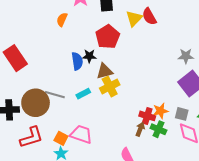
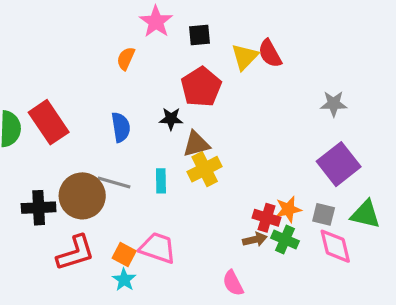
gray star: (186, 56) -> (334, 104), moved
blue semicircle: (77, 61) -> (121, 127), moved
cyan rectangle: (83, 94) -> (161, 181), turned -64
brown arrow: (140, 129) -> (255, 239), turned 56

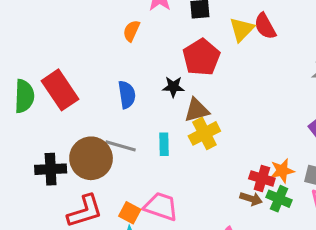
brown arrow: (255, 239) -> (251, 199), turned 30

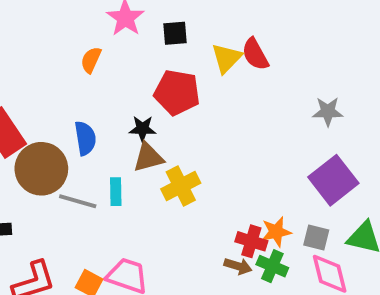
red pentagon: (201, 57) -> (177, 92), turned -30
brown triangle: (197, 110) -> (148, 157), moved
cyan rectangle: (164, 144) -> (116, 192), moved
brown circle: (91, 158) -> (41, 169), moved

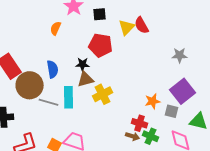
cyan rectangle: (116, 192) -> (69, 97), size x1.5
orange star: (276, 232) -> (153, 101), moved
gray square: (316, 237) -> (172, 111), moved

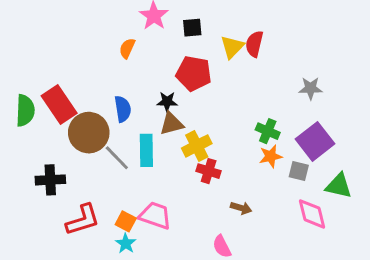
red semicircle: (142, 25) -> (254, 44), turned 42
gray line: (49, 102) -> (117, 158), turned 30
red cross: (140, 123) -> (209, 171), moved
green cross: (151, 136) -> (268, 131), moved

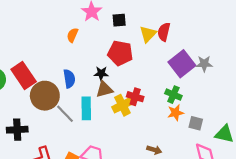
purple square: (315, 141) -> (182, 64), moved
red cross: (209, 171) -> (135, 97), moved

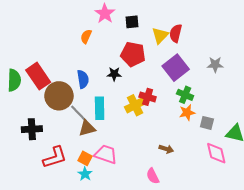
purple square: (182, 64) -> (176, 68), moved
brown triangle: (104, 89) -> (87, 128), moved

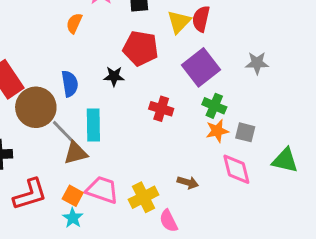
yellow cross: (135, 105) -> (143, 197), moved
gray square: (207, 123) -> (245, 132), moved
pink diamond: (216, 153) -> (236, 169), moved

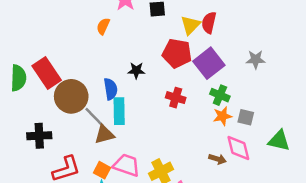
red pentagon: (141, 48) -> (177, 53), moved
blue semicircle: (70, 84) -> (111, 89), moved
brown arrow: (188, 182) -> (217, 159), moved

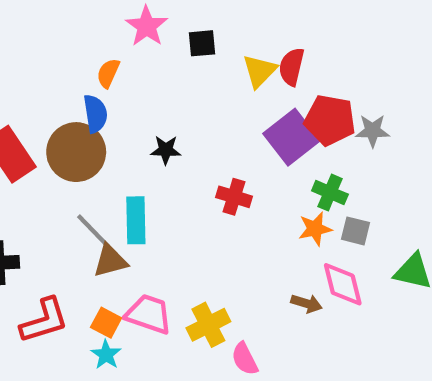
red pentagon: (177, 53) -> (330, 120), moved
blue semicircle: (111, 89) -> (95, 114), moved
green cross: (220, 95) -> (330, 193), moved
brown circle: (71, 96) -> (76, 152), moved

